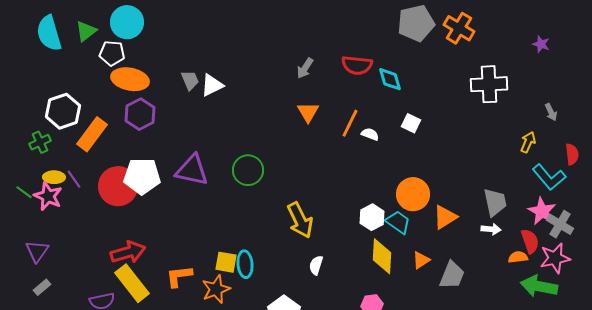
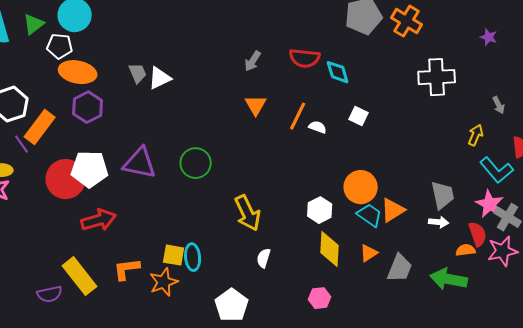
purple line: (74, 179) -> (22, 144), moved
cyan trapezoid: (398, 222) -> (370, 215), moved
red arrow: (128, 252) -> (99, 220), moved
green arrow: (539, 286) -> (449, 279), moved

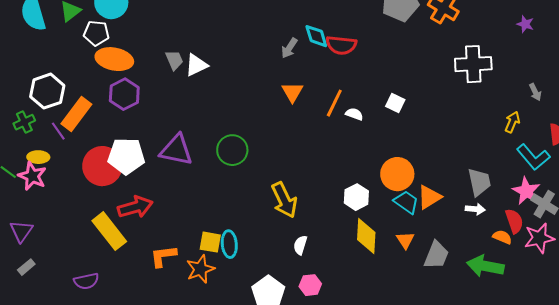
cyan diamond: (338, 72) -> (316, 36), moved
orange semicircle: (466, 250) -> (502, 237), turned 30
orange triangle: (369, 253) -> (405, 240), turned -30
yellow rectangle: (80, 276) -> (109, 231), moved
pink hexagon: (320, 298) -> (310, 285), moved

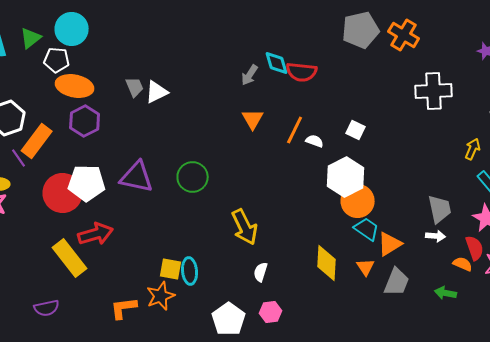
white hexagon: (356, 197) -> (346, 177), moved, size x1.5
orange triangle: (429, 197) -> (390, 244), moved
orange L-shape: (163, 256) -> (124, 308), moved
green arrow: (485, 266) -> (446, 293), size x0.6

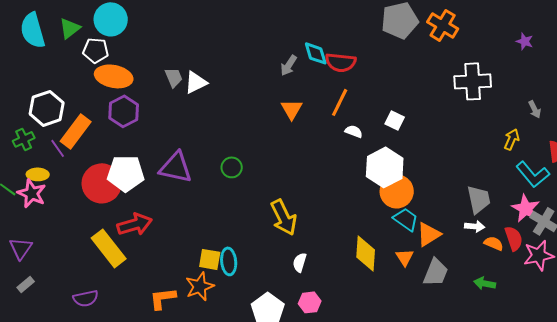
orange line: (295, 130) -> (340, 102), moved
green circle: (193, 177) -> (232, 167), size x0.7
orange semicircle: (463, 264) -> (494, 243), moved

